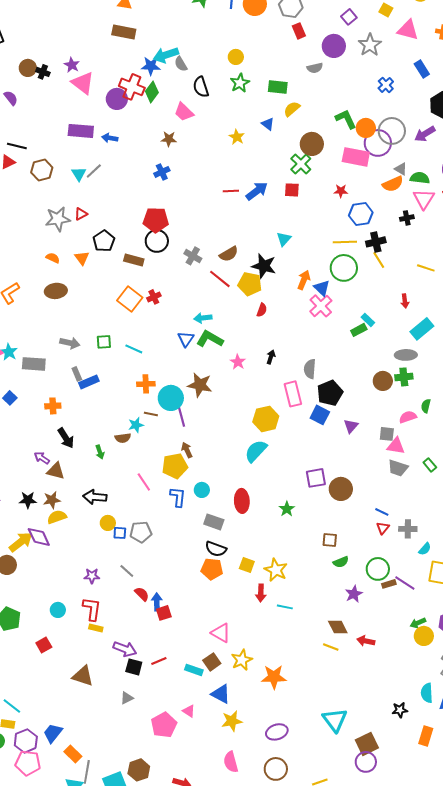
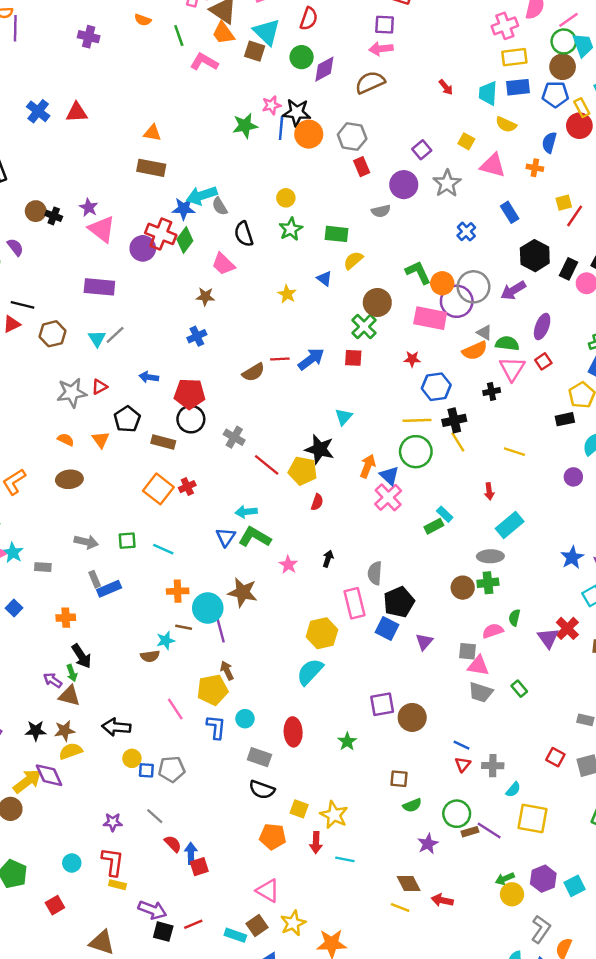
blue arrow: (110, 138) -> (149, 377), moved
brown semicircle: (229, 254) -> (253, 372), moved
gray rectangle: (34, 364) -> (43, 567), size x0.6
green arrow: (100, 452) -> (72, 673), moved
orange pentagon: (212, 569) -> (273, 837), moved

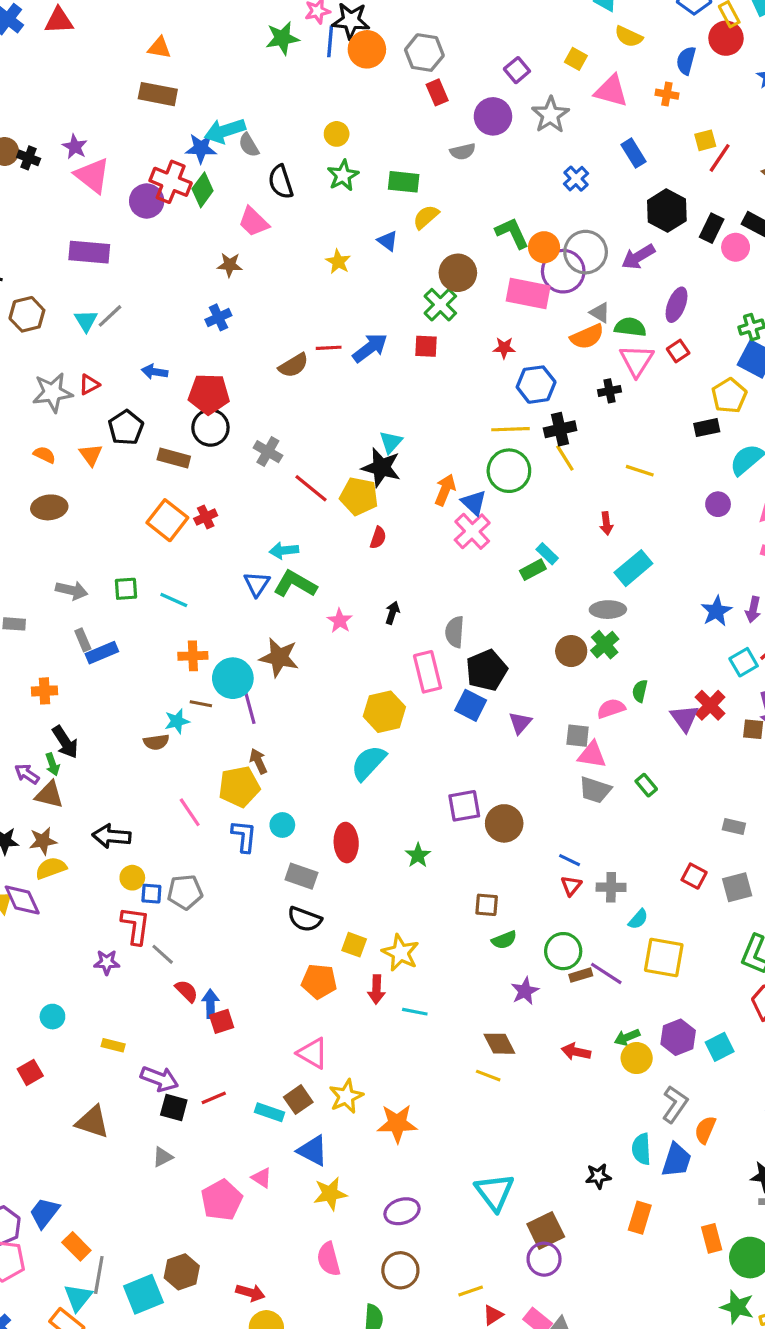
cyan triangle: (344, 417) -> (391, 442), moved
green cross: (488, 583) -> (605, 645), turned -35
red L-shape: (113, 862) -> (135, 926), moved
red arrow: (442, 900) -> (576, 1052), moved

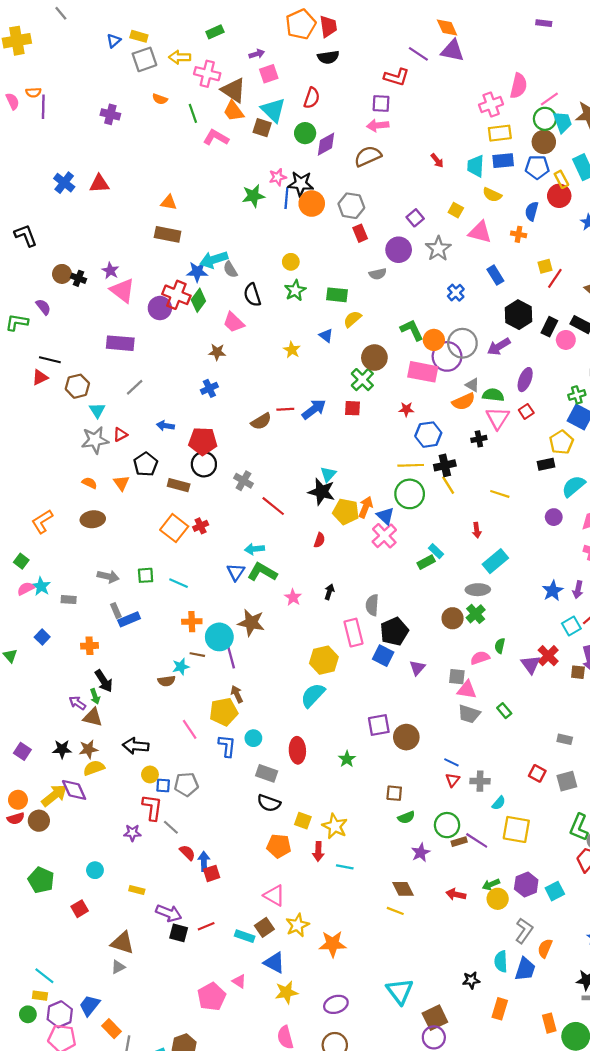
cyan triangle: (86, 321) -> (97, 410), moved
yellow pentagon: (359, 496) -> (346, 512), moved
gray triangle: (163, 1157) -> (118, 967), moved

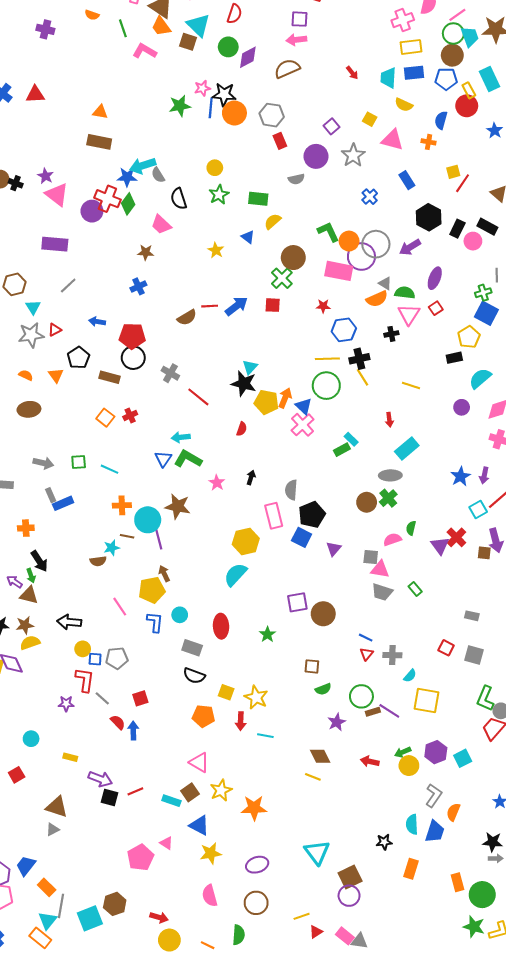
orange square: (174, 528) -> (105, 418), size x0.7
gray square: (567, 781) -> (474, 655), turned 30
red square: (212, 873) -> (140, 698), moved

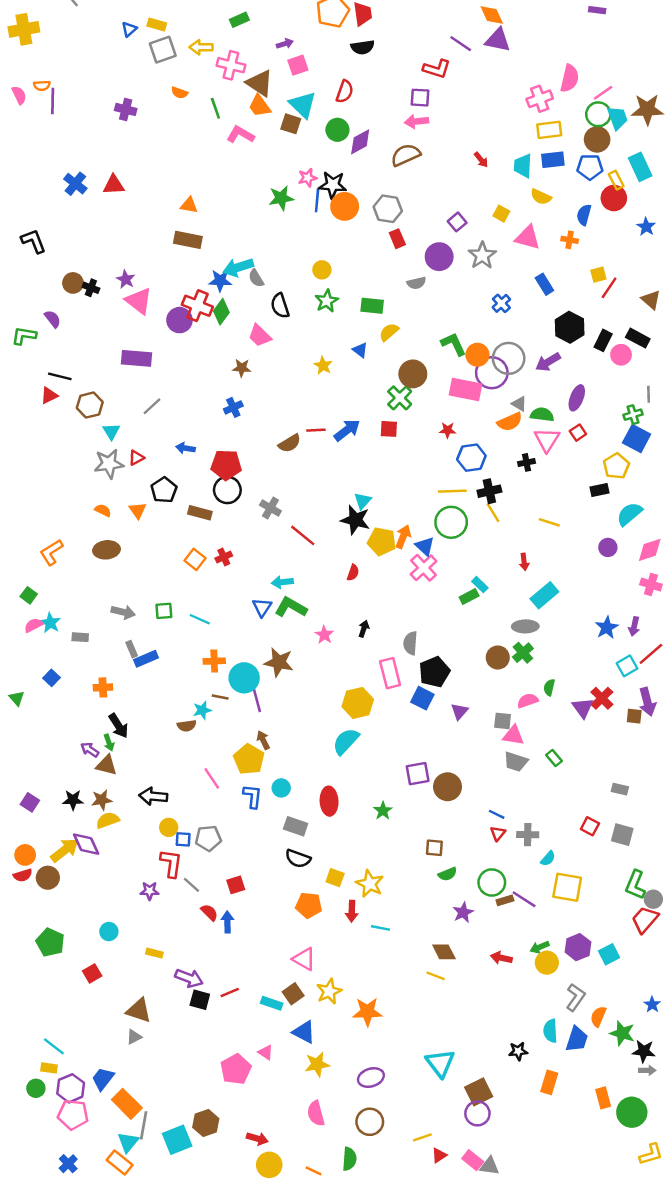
yellow pentagon: (152, 590) -> (249, 759), turned -30
orange rectangle: (47, 887) -> (127, 1104), size x1.4
green star: (474, 927) -> (622, 1033), moved

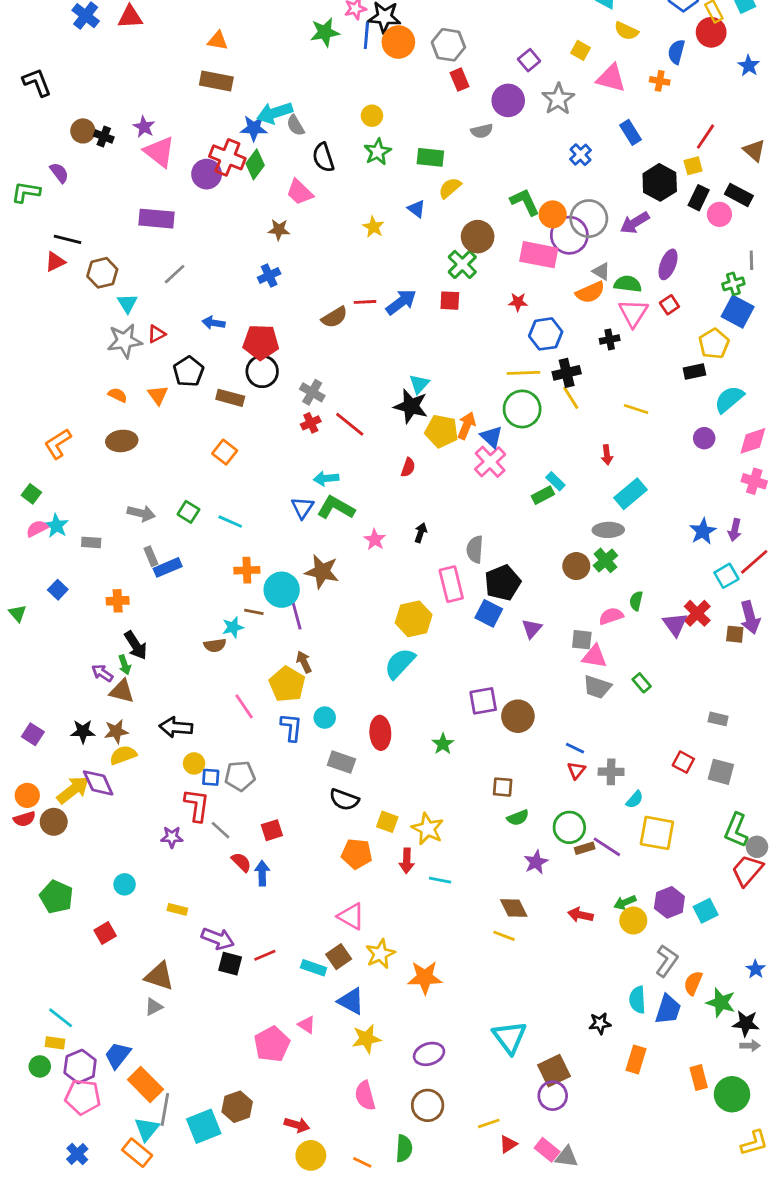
yellow square: (598, 275) -> (693, 166), moved
red cross: (224, 557) -> (311, 423), moved
green square: (164, 611) -> (188, 512), turned 36

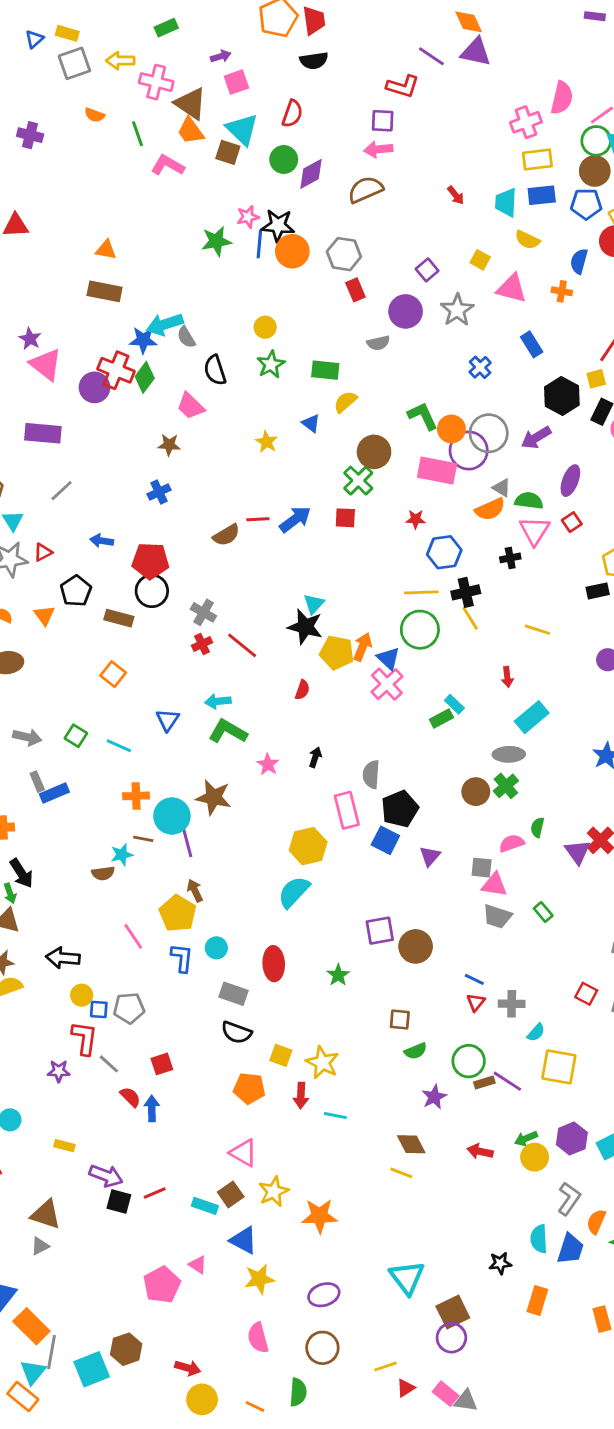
blue triangle: (302, 508) -> (168, 720), moved

